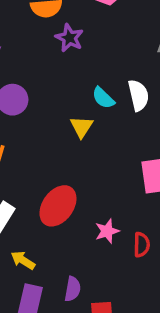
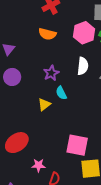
purple star: (69, 38) -> (51, 73), moved
white semicircle: (138, 95) -> (83, 66), moved

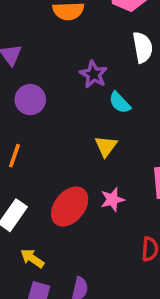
yellow triangle: (44, 104) -> (106, 146), moved
pink star: (38, 165) -> (112, 200), moved

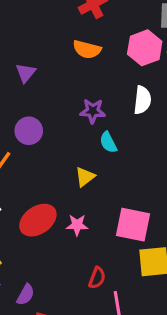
purple star: (94, 74) -> (93, 111), turned 30
purple circle: (30, 100) -> (29, 131), moved

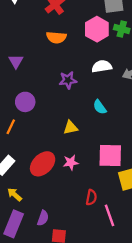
white semicircle: (142, 100) -> (102, 66), turned -96
cyan semicircle: (108, 142) -> (100, 107), moved
yellow triangle: (85, 177) -> (71, 128), turned 35

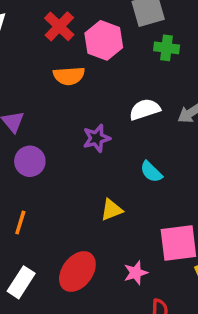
pink hexagon: (97, 29) -> (104, 40), moved
purple circle: (25, 102) -> (30, 161), moved
pink star: (71, 163) -> (136, 273), moved

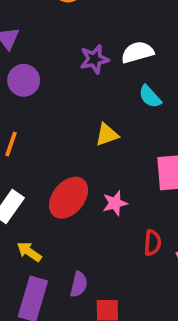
white semicircle: (145, 109) -> (137, 52), moved
pink star: (136, 273) -> (115, 203), moved

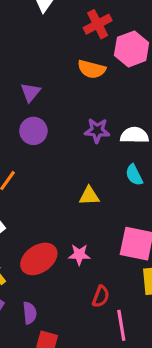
red ellipse: (69, 198) -> (39, 259), moved
purple semicircle: (79, 284) -> (30, 313), turned -35

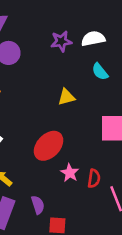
pink star: (79, 255) -> (70, 173), moved, turned -30
red ellipse: (39, 259) -> (49, 146), moved

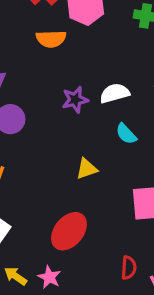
pink star: (70, 173) -> (49, 277), moved

